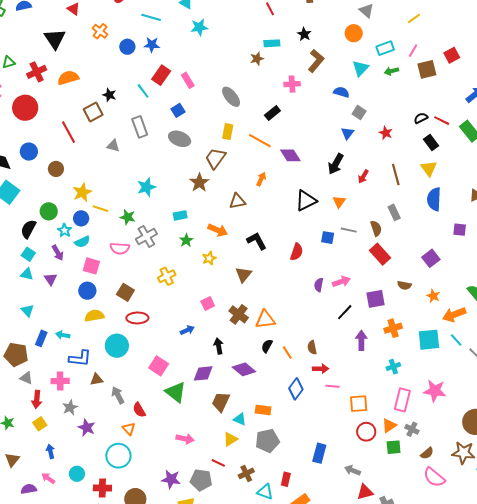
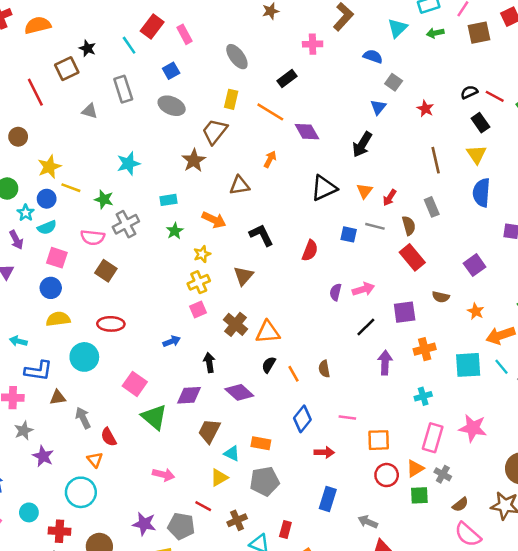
red arrow: (363, 176) -> (390, 198), moved
yellow cross: (167, 276) -> (199, 282), moved
brown square: (125, 292) -> (106, 271), moved
red arrow: (321, 369) -> (324, 452), moved

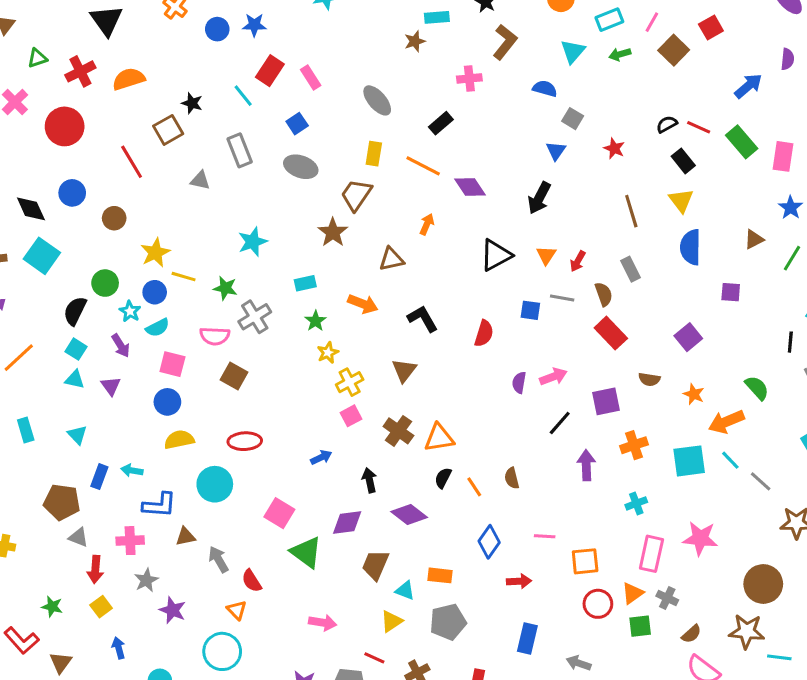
brown square: (479, 33) -> (674, 50), turned -30
yellow star: (202, 254) -> (328, 353), moved

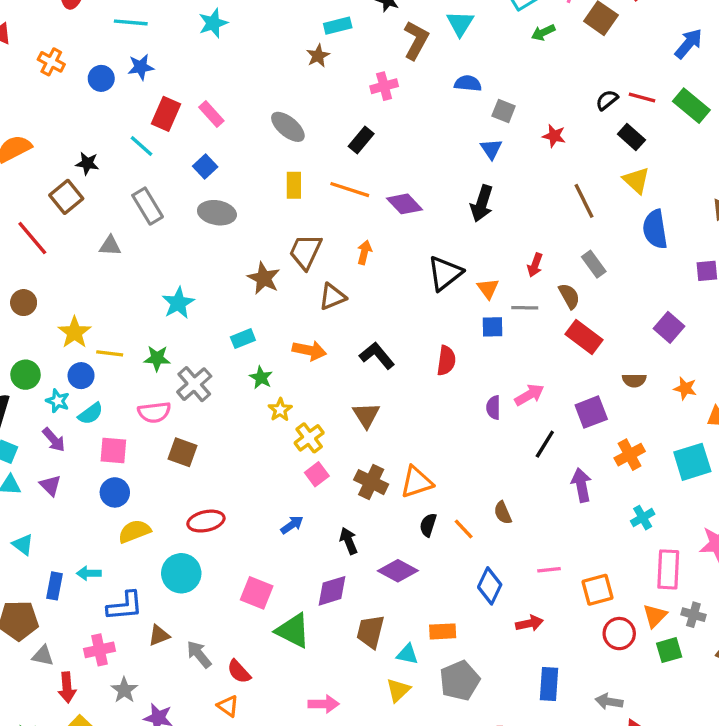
cyan triangle: (573, 51) -> (460, 23), moved
brown trapezoid: (356, 195) -> (305, 252), moved
orange triangle: (546, 255) -> (488, 289), moved

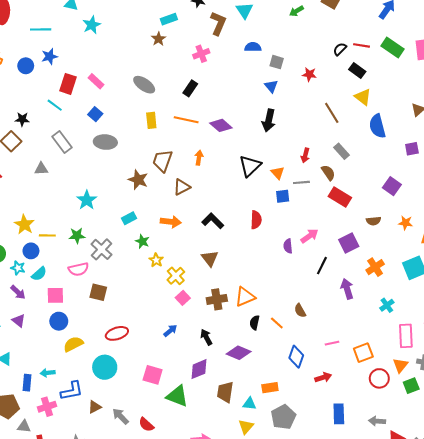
brown cross: (371, 482) -> (217, 299), turned -30
pink cross: (99, 650) -> (47, 407), moved

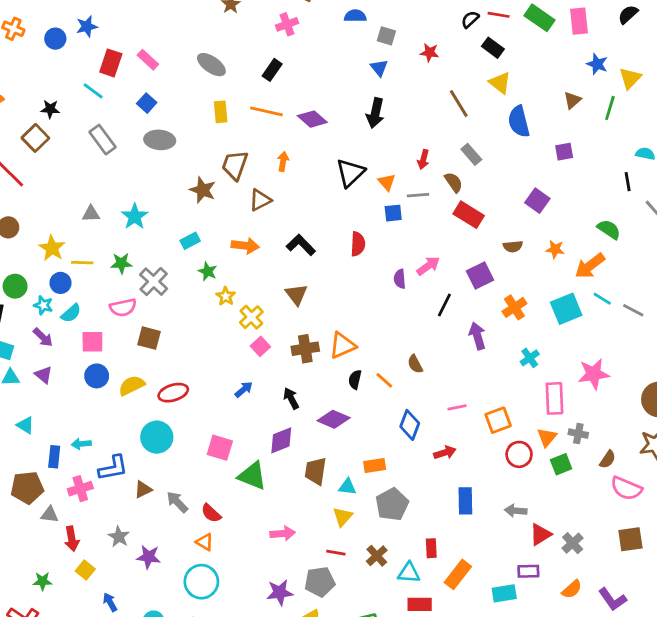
gray triangle: (41, 169) -> (91, 214), moved
yellow semicircle: (73, 344) -> (132, 385), moved

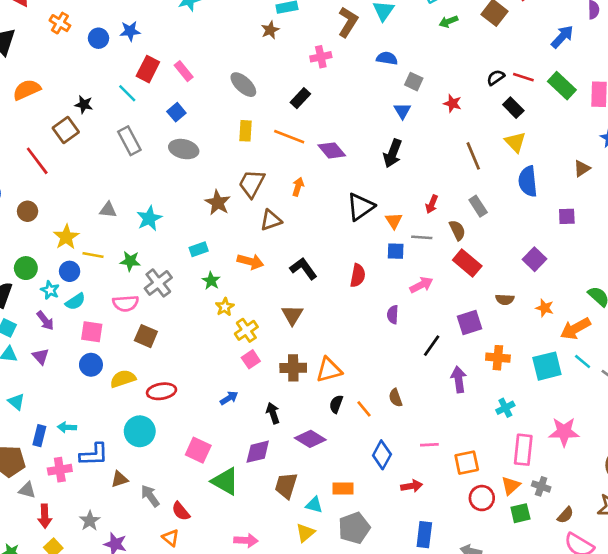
pink arrow: (428, 266) -> (421, 285), moved
orange cross: (514, 307) -> (498, 358), turned 30

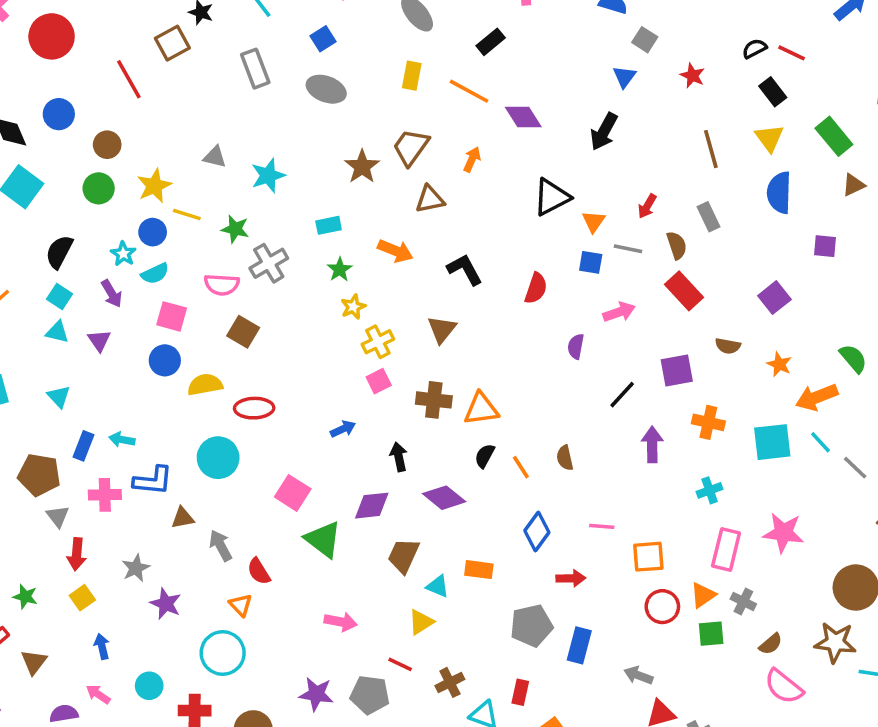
green rectangle: (562, 86) -> (834, 136), moved
green circle: (26, 268) -> (99, 188), moved
gray triangle: (27, 490) -> (58, 516), turned 30
gray pentagon: (354, 528) -> (531, 626), moved

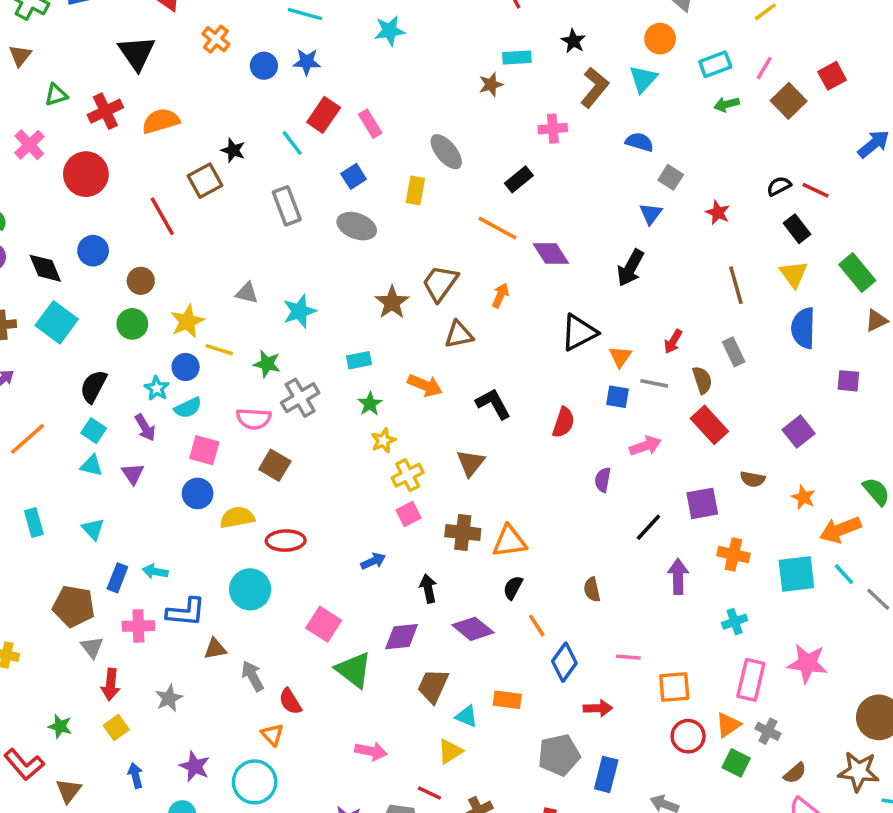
yellow rectangle: (412, 76) -> (415, 190), moved
orange line: (521, 467) -> (537, 626), moved
purple star: (166, 604) -> (195, 766), moved
green square: (711, 634) -> (736, 763), turned 32

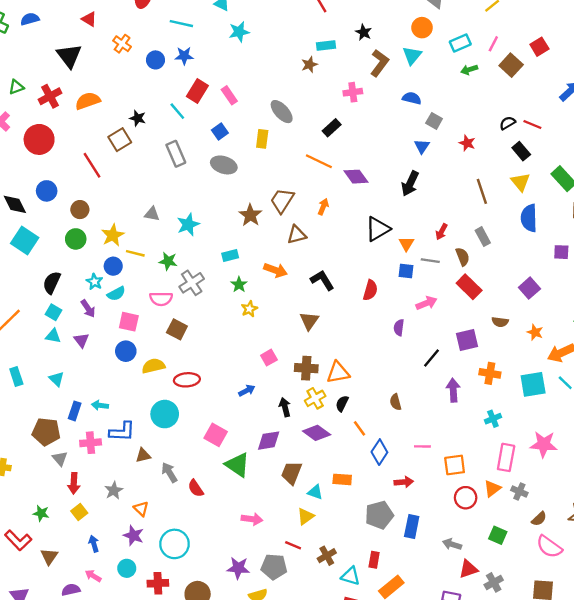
yellow cross: (408, 475) -> (315, 398), moved
orange triangle: (272, 735) -> (141, 509), moved
green square: (736, 763) -> (498, 535), moved

